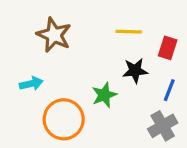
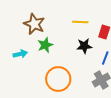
green star: (104, 95) -> (45, 45), moved
orange circle: (64, 119) -> (58, 79), moved

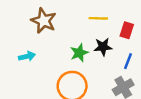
green star: (45, 45) -> (79, 53), moved

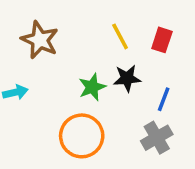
yellow line: (98, 18) -> (120, 36), turned 60
red rectangle: (127, 30) -> (162, 40), moved

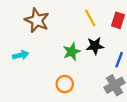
orange circle: (82, 136) -> (65, 84), size x0.6

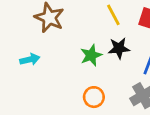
orange circle: (65, 84) -> (94, 97), moved

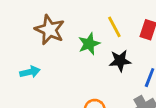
green star: (91, 55) -> (89, 44), moved

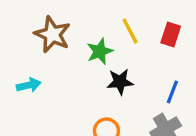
black star: (120, 61) -> (120, 82), moved

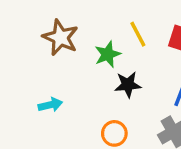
cyan arrow: (29, 85) -> (50, 105), moved

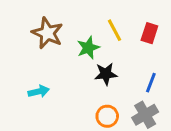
orange circle: (114, 133) -> (107, 116), moved

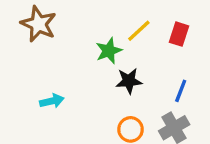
yellow line: (114, 30) -> (139, 31), turned 75
brown star: (47, 33) -> (38, 24), moved

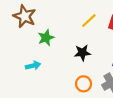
green star: (109, 51) -> (46, 38), moved

